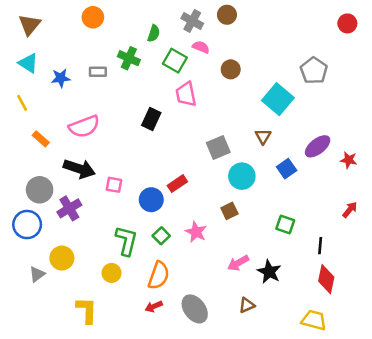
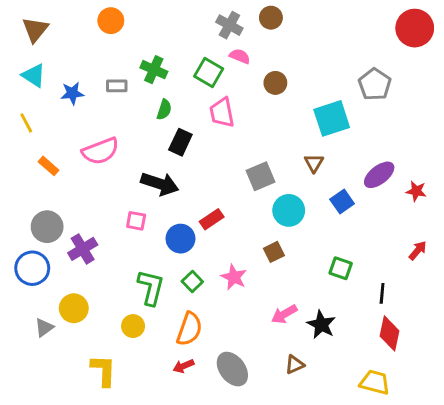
red circle: (347, 23) -> (415, 28), size x1.6
green semicircle: (154, 33) -> (164, 110), moved
cyan square: (278, 99) -> (332, 118), turned 32
black arrow: (79, 169) -> (160, 184), moved

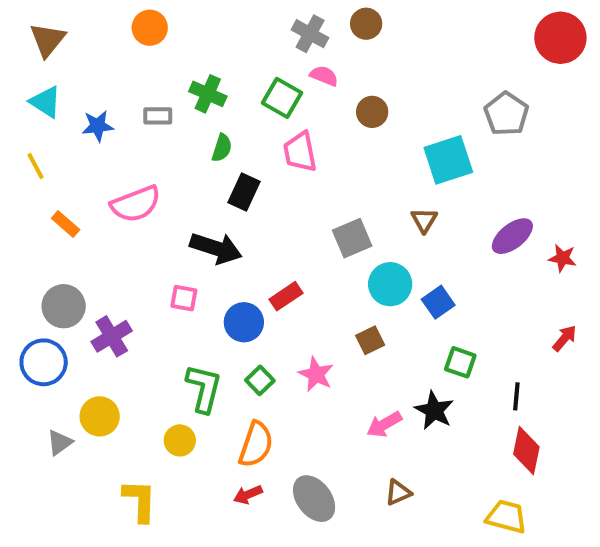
blue square: (342, 202) -> (438, 302), moved
black star: (321, 325) -> (434, 410), moved

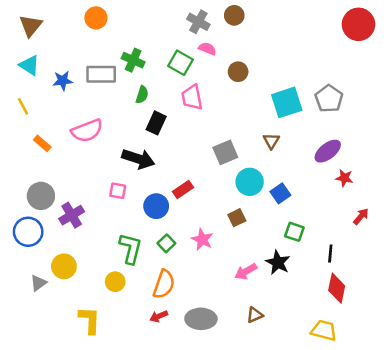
gray pentagon: (506, 114) -> (329, 99), moved
gray rectangle: (158, 116) -> (101, 74), size x1.6
red star: (562, 258) -> (344, 178), moved
gray ellipse: (314, 499) -> (201, 319), turned -52

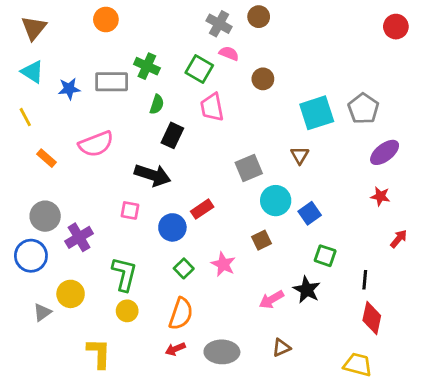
red circle: (358, 24) -> (396, 27), size x0.7
purple ellipse: (328, 151) -> (385, 152), moved
green L-shape: (131, 248) -> (124, 274), moved

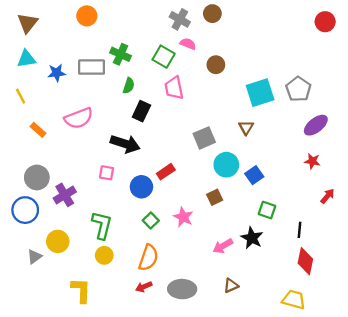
cyan triangle: (32, 72) -> (26, 59), turned -42

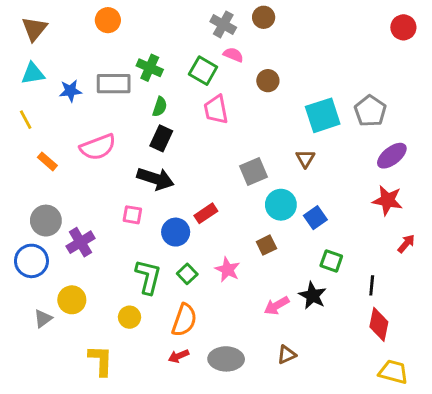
black rectangle: (141, 111) -> (161, 138), moved
red star: (312, 161) -> (388, 200), size x1.5
green L-shape: (102, 225) -> (148, 277), moved
yellow trapezoid: (294, 300) -> (393, 372), moved

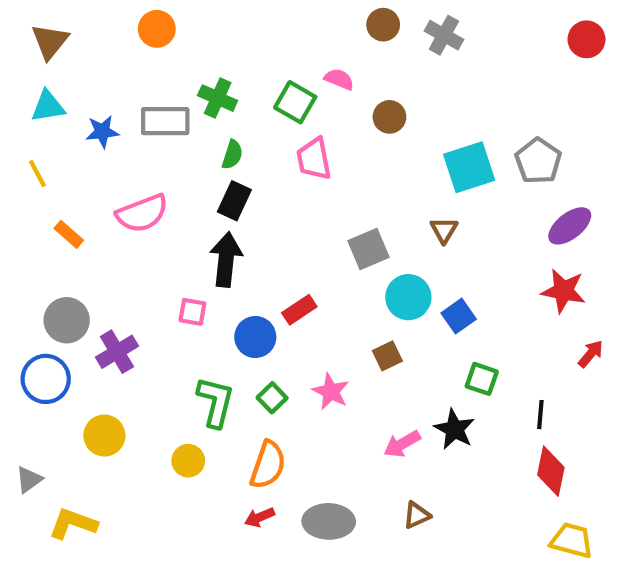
gray cross: (223, 24) -> (444, 35), moved
black arrow: (155, 179) -> (226, 259), turned -102
gray triangle: (43, 319) -> (29, 480), moved
yellow L-shape: (101, 360) -> (73, 524), moved, turned -72

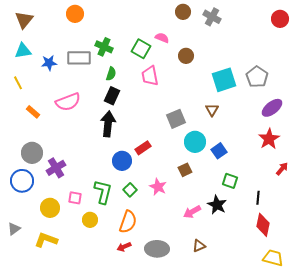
red star: (563, 291) -> (269, 139), turned 30
pink square: (192, 312) -> (75, 198), moved
yellow L-shape: (73, 524) -> (46, 240), moved

